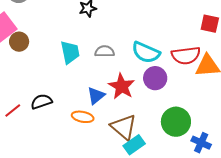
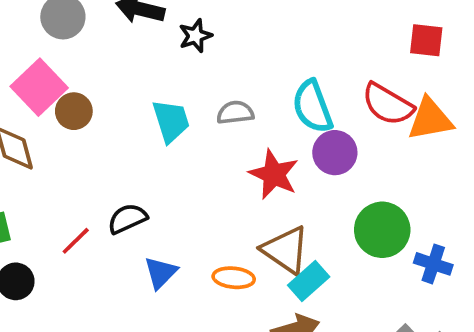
cyan semicircle: (146, 52) -> (312, 107), turned 52
red semicircle: (186, 55) -> (388, 104), turned 44
blue triangle: (96, 96) -> (161, 273), moved
orange ellipse: (83, 117) -> (234, 278), moved

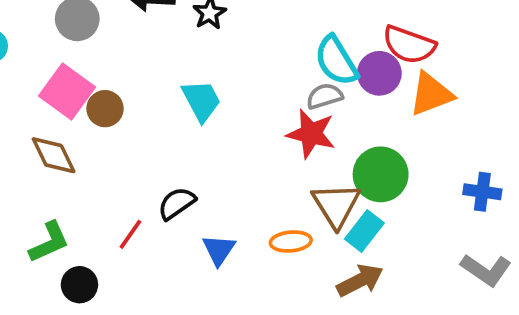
gray semicircle: (235, 113) -> (324, 96), moved
orange triangle: (430, 119) -> (431, 94), moved
purple circle: (335, 153) -> (379, 73), moved
green circle: (382, 230) -> (381, 174), moved
brown triangle: (286, 250) -> (336, 205), turned 34

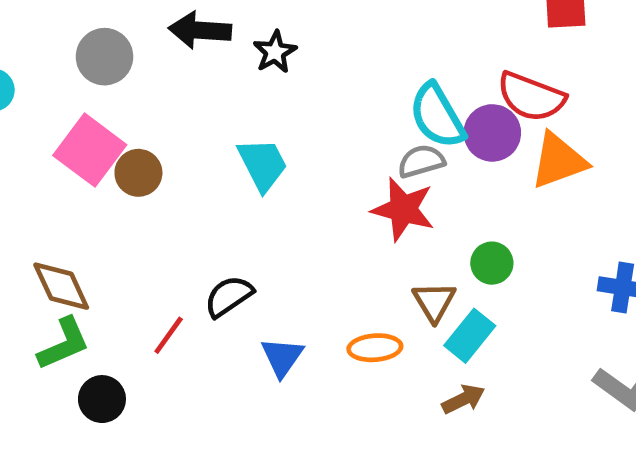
brown diamond: (54, 155) -> (61, 286), moved
green circle: (381, 174) -> (492, 263), size x0.6
brown triangle: (336, 205) -> (434, 302), size x0.7
brown arrow: (360, 280) -> (463, 399), size x0.7

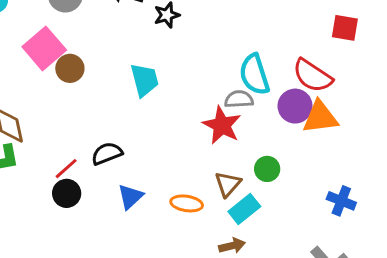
purple circle: (492, 133) -> (295, 106), moved
black circle: (102, 399) -> (67, 193), moved

